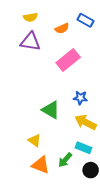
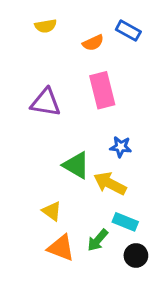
purple triangle: (30, 42) -> (46, 102), moved
pink rectangle: (68, 60) -> (102, 90), turned -65
yellow arrow: (86, 122) -> (110, 184), moved

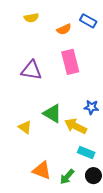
blue star: (121, 147) -> (91, 107), moved
yellow triangle: (52, 211) -> (25, 127), moved
green arrow: (98, 240) -> (67, 177), moved

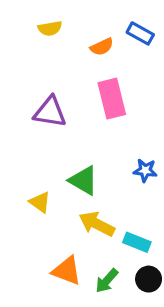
yellow arrow: (76, 126) -> (97, 224), moved

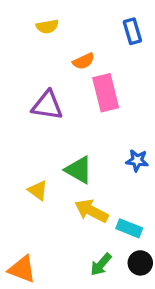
blue rectangle: (140, 33) -> (132, 31), turned 45
orange semicircle: (102, 47) -> (84, 61), moved
orange triangle: (67, 271) -> (22, 269), moved

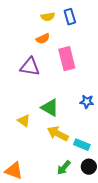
yellow semicircle: (47, 27) -> (48, 17), moved
blue rectangle: (132, 31) -> (70, 17), moved
orange semicircle: (84, 61) -> (43, 39), moved

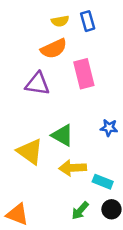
orange semicircle: (43, 39) -> (54, 49), size x1.5
yellow triangle: (24, 121) -> (30, 152), size x1.6
yellow arrow: (58, 134) -> (73, 168), turned -30

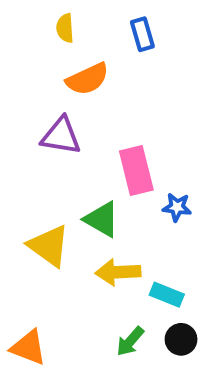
yellow semicircle: (60, 21) -> (65, 28), moved, turned 96
pink rectangle: (84, 74) -> (136, 171), moved

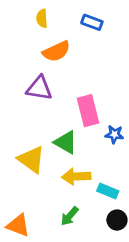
blue rectangle: (142, 34) -> (92, 22), turned -54
green arrow: (130, 341) -> (70, 216), moved

